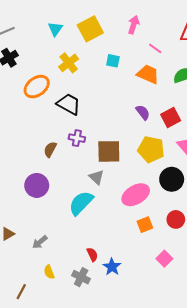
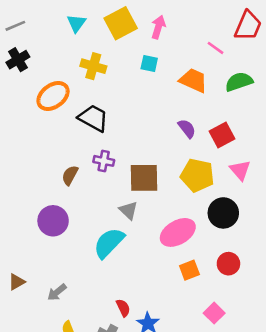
pink arrow: (134, 25) -> (158, 27), moved
pink line: (155, 48) -> (215, 48), moved
yellow cross: (69, 63) -> (93, 66), turned -36

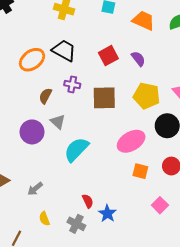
orange ellipse: (53, 96) -> (32, 60), moved
red square: (222, 135) -> (108, 56), moved
gray triangle: (128, 210) -> (58, 122), moved
orange square: (189, 270) -> (140, 171), turned 35

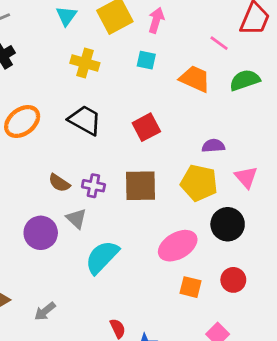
purple semicircle: (138, 59) -> (213, 146), moved, turned -56
orange ellipse: (32, 60) -> (22, 122), moved
purple cross: (72, 84) -> (93, 186), moved
brown semicircle: (45, 96) -> (59, 183), turned -84

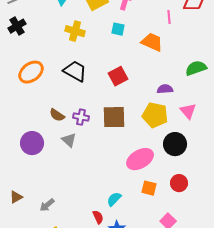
pink line: (219, 43) -> (169, 17), turned 48
green semicircle: (245, 80) -> (196, 68), moved
purple circle: (41, 233) -> (32, 143), moved
cyan semicircle: (102, 257) -> (114, 199), moved, size x0.6

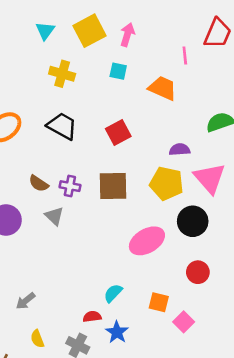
pink triangle: (188, 111) -> (210, 178), size x1.5
orange square: (149, 188) -> (159, 302), moved
red semicircle: (98, 217) -> (92, 317), turned -72

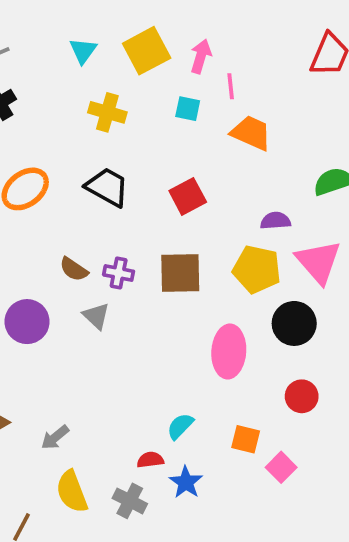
pink line: (185, 55) -> (231, 86), moved
pink ellipse: (147, 241) -> (229, 351), turned -56
yellow semicircle: (37, 339) -> (72, 492), size x1.6

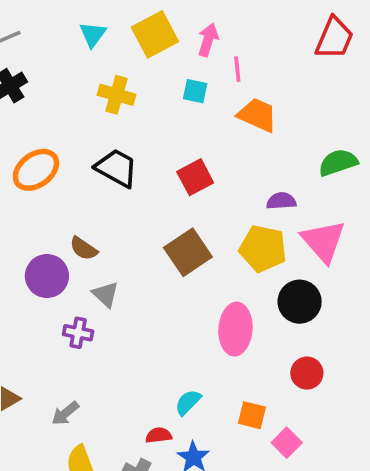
purple cross: (119, 273) -> (78, 333), moved
brown square: (180, 273) -> (188, 252), turned -33
purple circle: (27, 322) -> (47, 276), moved

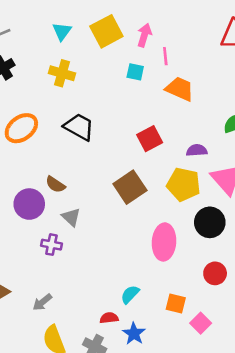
yellow cross: (116, 95) -> (62, 73), moved
red square: (195, 177) -> (150, 139), moved

